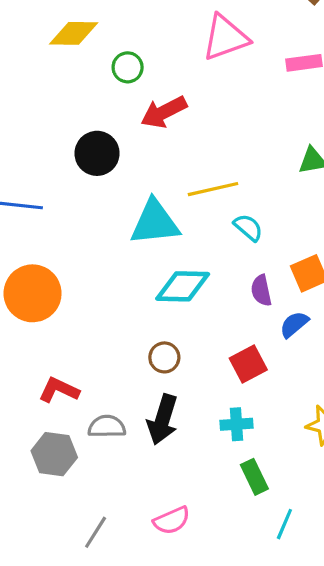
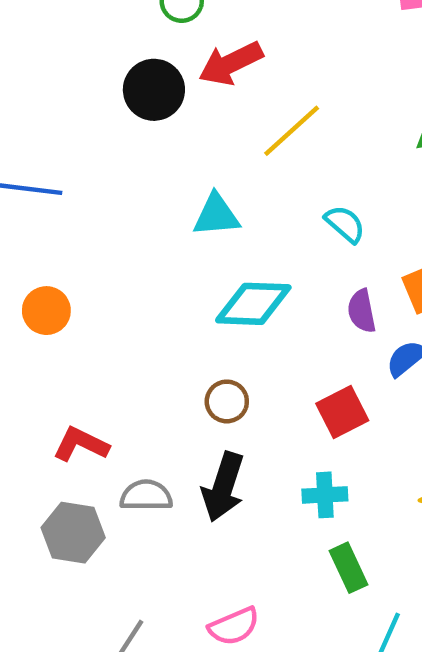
black circle: (97, 153) -> (154, 90), moved
yellow line: (213, 189) -> (292, 131), moved, turned -30
cyan triangle: (155, 222) -> (216, 215), size x0.7
orange circle: (33, 293) -> (46, 311), size x0.6

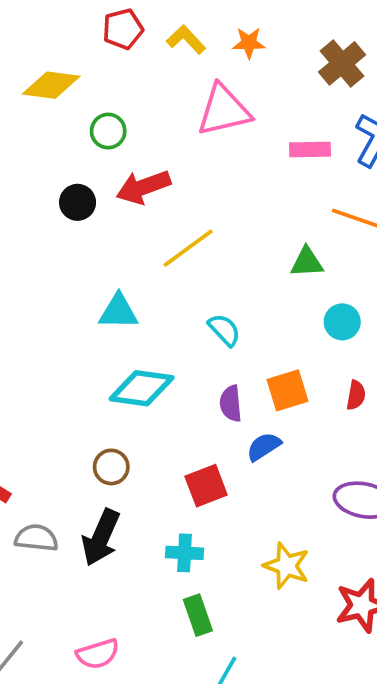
black circle: (154, 90) -> (78, 202), size x0.7

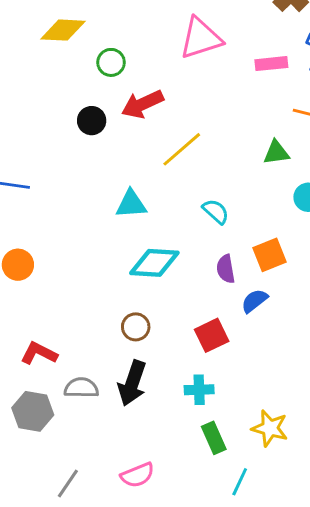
yellow star: (287, 566) -> (270, 428), moved

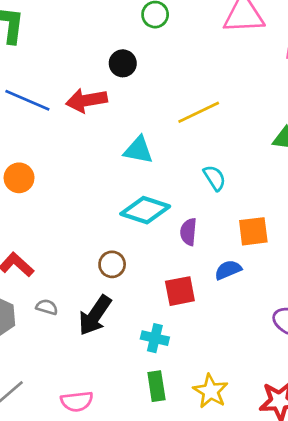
red arrow: (143, 104) -> (86, 100), moved
purple semicircle: (226, 269) -> (188, 232), moved
gray semicircle: (81, 388) -> (47, 307), size x0.7

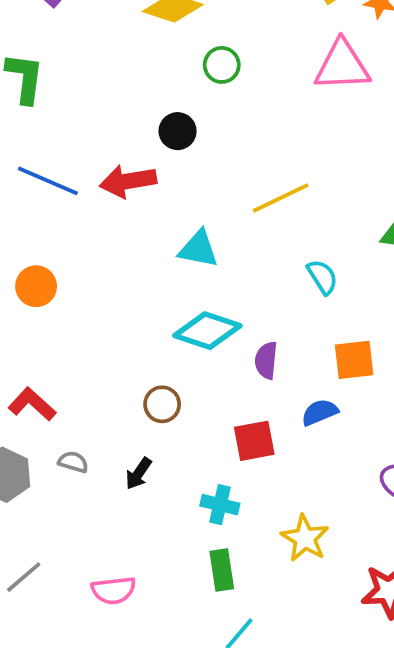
cyan semicircle: (215, 178) -> (322, 277), moved
black arrow: (95, 315) -> (138, 473), size x0.6
yellow star: (211, 391) -> (305, 538), moved

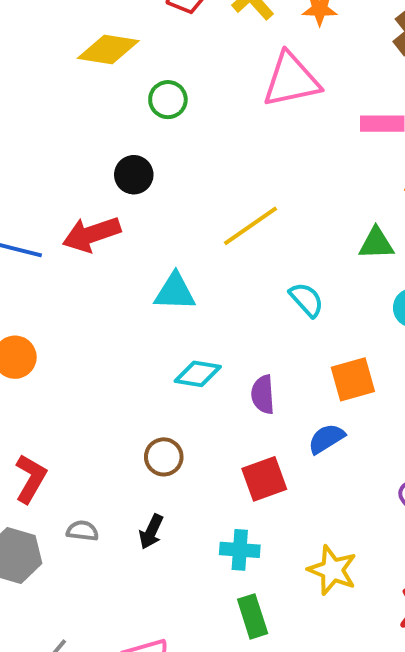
cyan diamond: (207, 331) -> (198, 374), size x0.7
red L-shape: (32, 404) -> (31, 479), turned 87

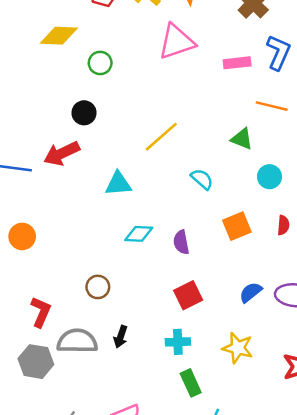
green triangle: (376, 244) -> (242, 139), turned 30
blue semicircle: (326, 439) -> (251, 292), moved
brown circle: (164, 457) -> (98, 287), moved
gray semicircle: (82, 531) -> (77, 341), size x2.0

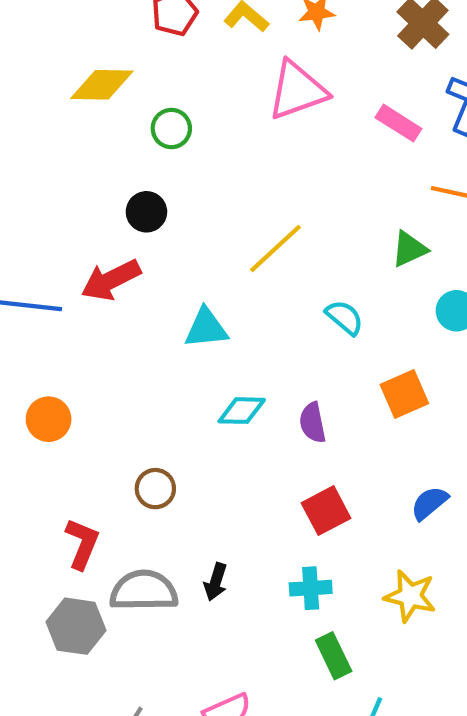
pink rectangle: (237, 63) -> (398, 123), turned 40
green triangle: (242, 139) -> (409, 249), turned -45
brown circle: (98, 287) -> (155, 489), moved

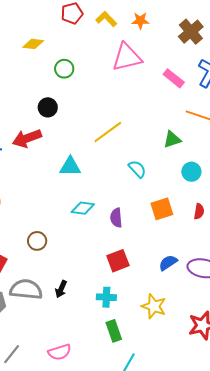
yellow diamond: (102, 85) -> (33, 44), size x0.7

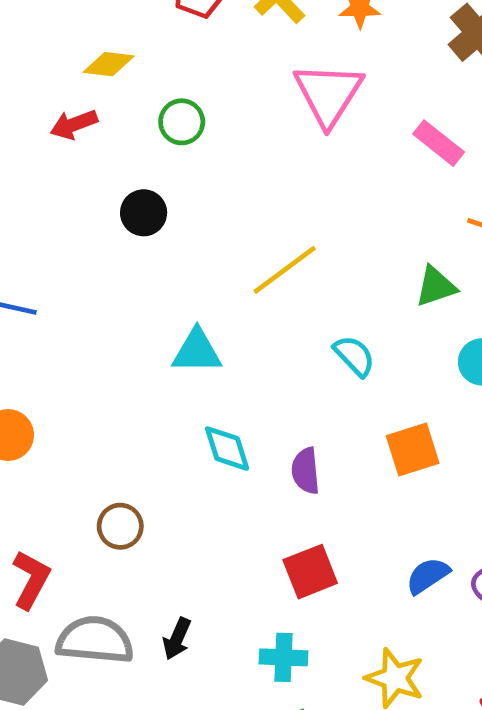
pink triangle: (127, 57) -> (328, 94), turned -44
red arrow: (27, 138) -> (74, 124), moved, size x0.7
cyan diamond: (83, 208) -> (227, 449), turned 65

